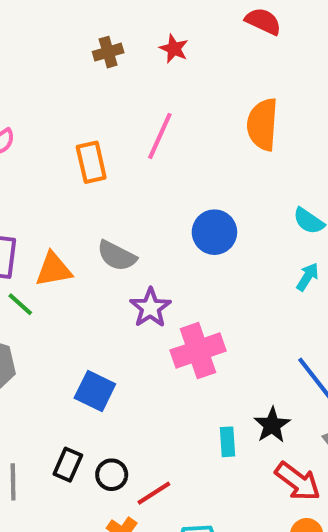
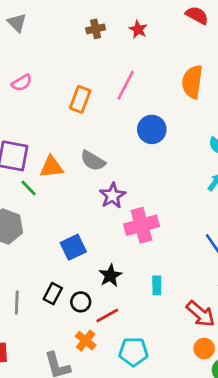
orange rectangle: (91, 162) -> (80, 99), turned 30
blue circle: (214, 232) -> (152, 129), moved
blue square: (95, 391) -> (73, 247), turned 35
black star: (272, 425) -> (110, 276), moved

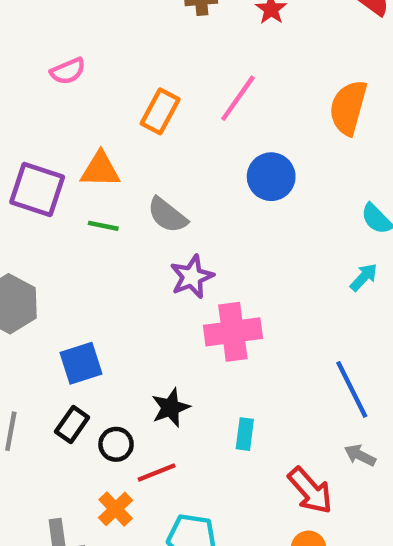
orange triangle: (51, 167) -> (100, 170), moved
green line: (29, 188) -> (103, 226), moved, turned -42
blue square: (73, 247) -> (81, 363), moved

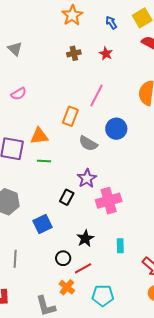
orange rectangle: (160, 111) -> (70, 116), moved
gray semicircle: (167, 215) -> (88, 143), moved
black rectangle: (72, 424) -> (67, 197), moved

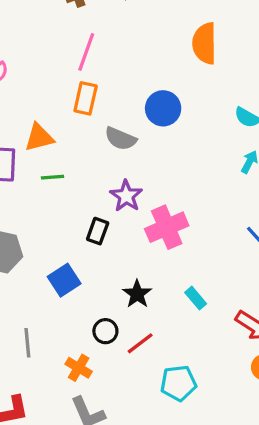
pink line: (97, 95) -> (86, 52), moved
cyan rectangle: (120, 246) -> (196, 298), turned -32
orange cross: (67, 287) -> (79, 368), moved

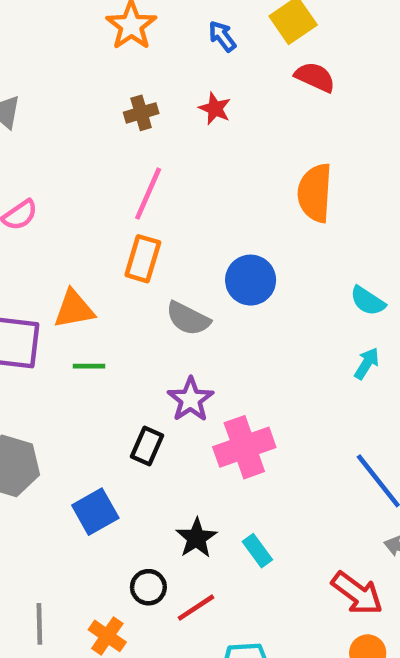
cyan rectangle: (196, 298) -> (257, 551), moved
gray line: (27, 343) -> (39, 624), moved

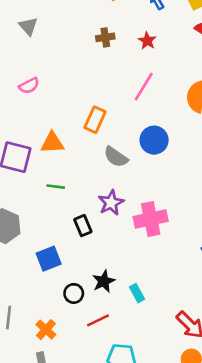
pink line: (148, 194) -> (144, 87), moved
green line: (89, 366) -> (56, 187), moved
black rectangle: (147, 446) -> (83, 226), turned -54
pink cross: (244, 447) -> (151, 219), moved
black circle: (148, 587) -> (74, 293), moved

